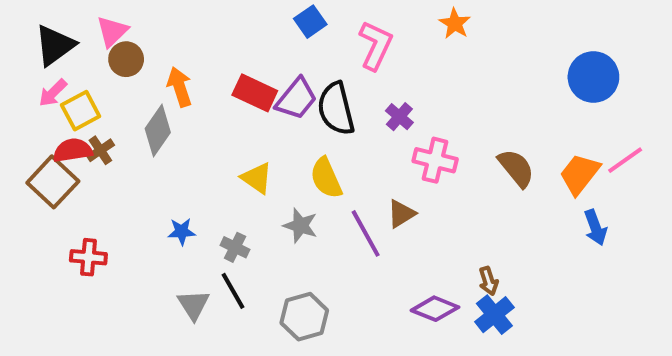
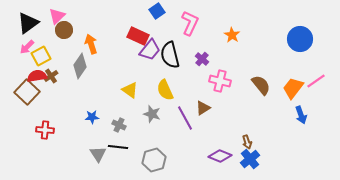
orange star: (455, 24) -> (232, 35), moved
red rectangle: (255, 93) -> (138, 36), moved
black line: (233, 291) -> (118, 147), turned -54

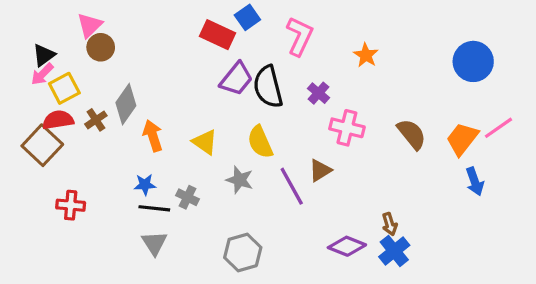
black triangle: (28, 23) -> (44, 55), moved, size x0.7
red rectangle: (138, 36) -> (217, 35), moved
orange arrow: (91, 44) -> (153, 136), moved
brown cross: (51, 76) -> (96, 120), moved
black line: (118, 147) -> (154, 208), moved

